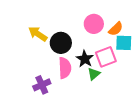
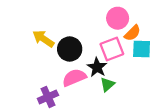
pink circle: (94, 24) -> (118, 18), moved
pink square: (106, 57) -> (112, 49), moved
pink semicircle: (65, 68) -> (74, 78), turned -110

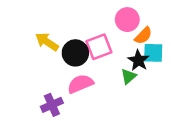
pink square: (112, 49) -> (99, 47), moved
black star: (97, 67) -> (138, 60), moved
green triangle: (107, 84) -> (128, 76), moved

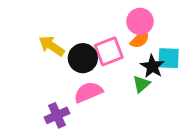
orange semicircle: (143, 36) -> (140, 39), moved

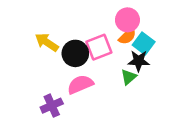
cyan square: (169, 58) -> (144, 43), moved, turned 35
black star: (152, 66) -> (139, 61), turned -30

